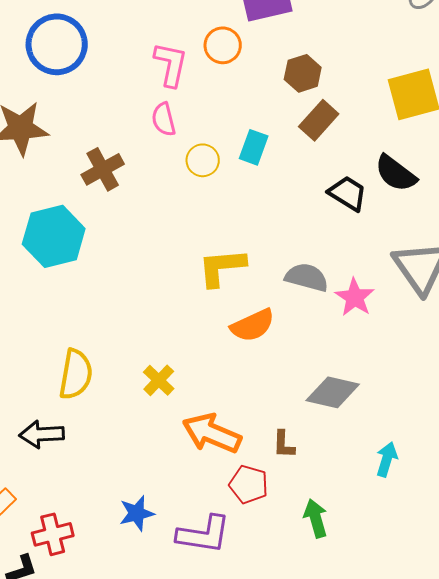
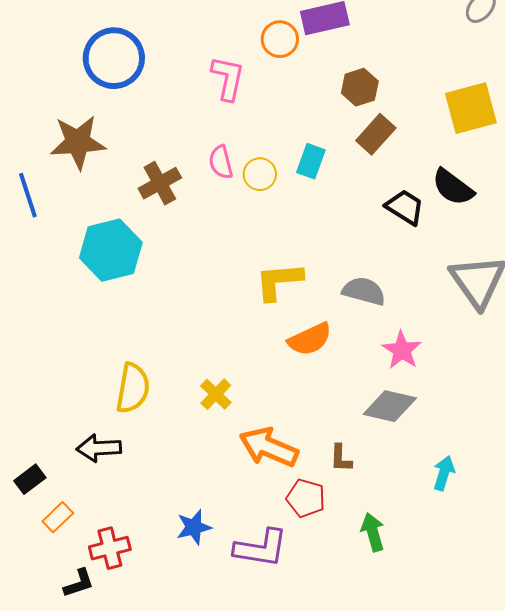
orange circle: (223, 45) -> (280, 39), moved
pink semicircle: (164, 119) -> (221, 162), moved
pink star: (355, 297) -> (402, 350), moved

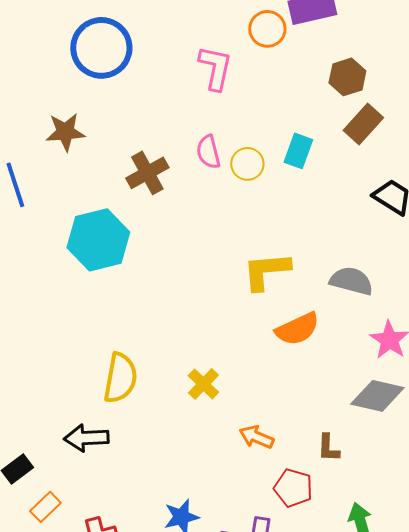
brown star: (78, 142) -> (65, 132), size x0.7
orange arrow: (269, 447) -> (256, 437), size x0.6

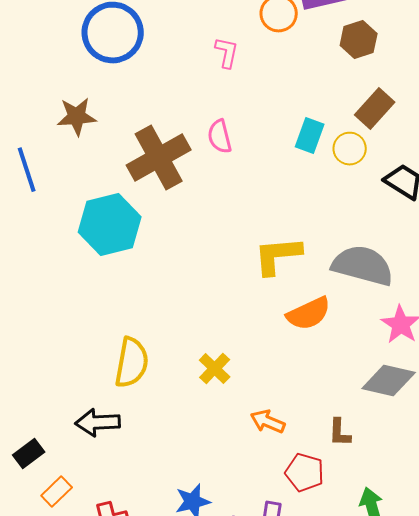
pink L-shape: (215, 68) -> (227, 53), size x0.7
brown hexagon: (347, 77) -> (359, 40), moved
yellow circle: (247, 164) -> (350, 149), moved
brown cross: (147, 173) -> (159, 158), size x1.5
gray semicircle: (351, 281) -> (363, 266), size x1.4

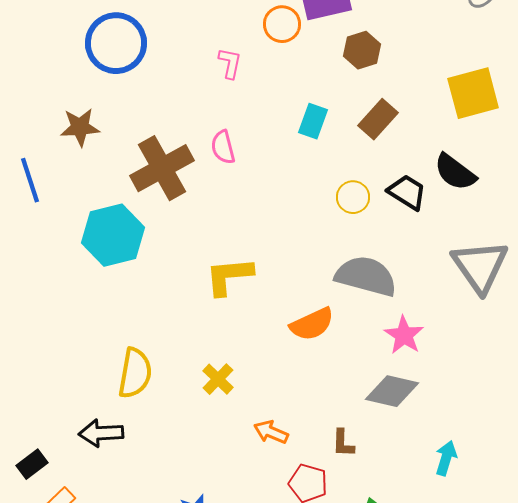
cyan rectangle: (310, 136) -> (313, 121), moved
yellow circle: (350, 149) -> (353, 197), moved
yellow L-shape: (278, 256) -> (229, 276), moved

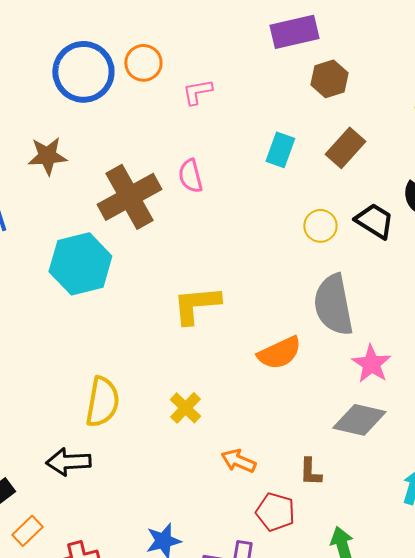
orange circle: (282, 24) -> (143, 63), moved
pink L-shape: (230, 63) -> (197, 92), turned -112
gray semicircle: (366, 276) -> (333, 305), turned -116

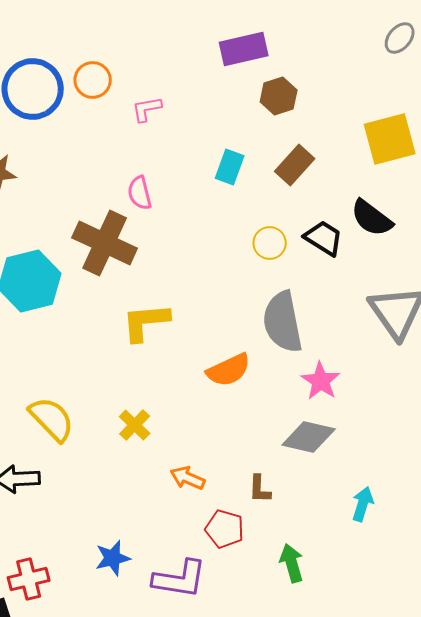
brown cross: (129, 197) -> (105, 243), moved, turned -36
yellow semicircle: (102, 402) -> (52, 419), turned -54

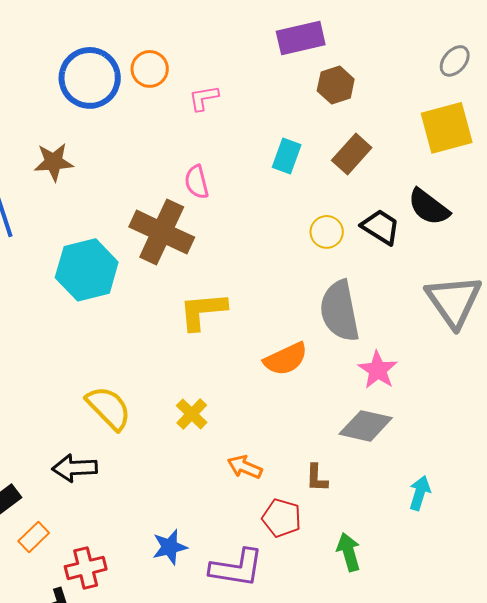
gray ellipse: (400, 38) -> (455, 61), moved

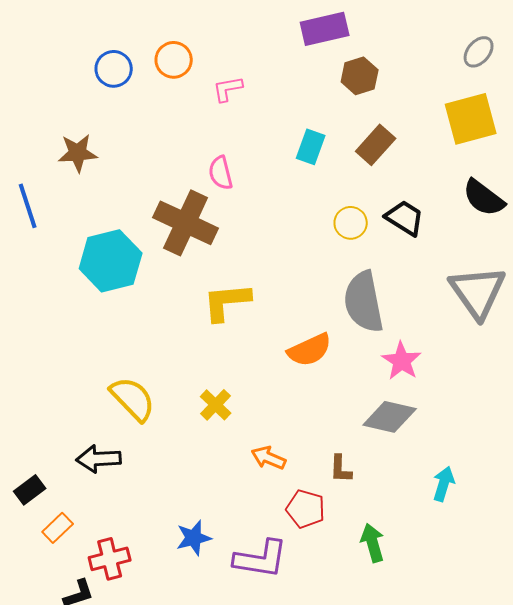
blue circle: (90, 78) -> (114, 69), size x0.6
black semicircle: (429, 207) -> (484, 198), moved

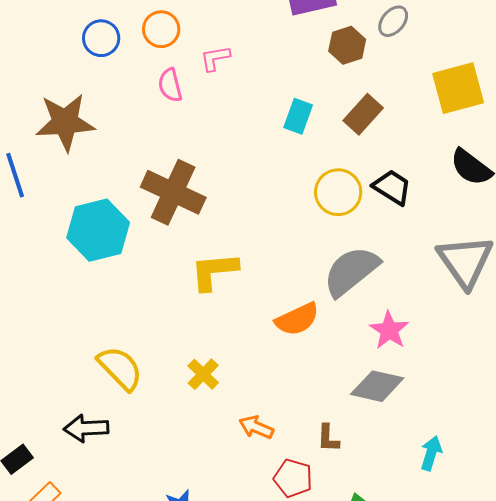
gray ellipse: (479, 52) -> (393, 21), moved
brown star: (78, 153) -> (65, 122), size x1.5
pink semicircle: (221, 173) -> (170, 85), moved
yellow circle: (351, 223) -> (338, 192), size x1.4
gray semicircle: (364, 302) -> (351, 271), turned 62

